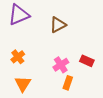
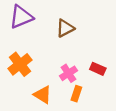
orange cross: (18, 57) -> (20, 64), size x1.5
orange triangle: (23, 84) -> (43, 95), moved, turned -30

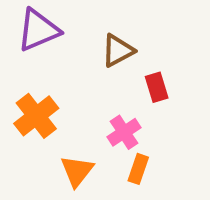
red rectangle: (98, 69) -> (157, 87), moved, turned 49
orange triangle: (43, 95) -> (77, 171), turned 36

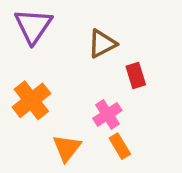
purple triangle: (38, 30) -> (33, 26), turned -33
orange rectangle: (138, 169) -> (120, 146), turned -50

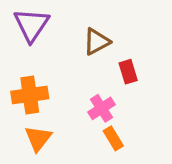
orange cross: (31, 100) -> (30, 95), turned 30
orange triangle: (67, 148) -> (38, 138), moved

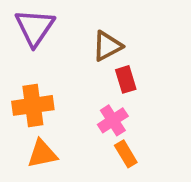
red rectangle: (128, 72) -> (126, 79), moved
orange triangle: (38, 138) -> (42, 154), turned 40

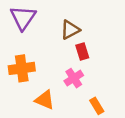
orange triangle: (42, 154) -> (45, 100), moved, turned 35
orange rectangle: (126, 154) -> (97, 106), moved

